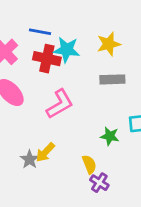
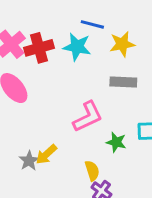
blue line: (40, 32) -> (92, 24), moved
red cross: (47, 59) -> (39, 48), moved, turned -32
pink L-shape: (60, 104) -> (88, 117), moved

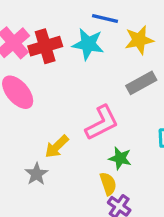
gray rectangle: (123, 82) -> (141, 83), turned -30
green star: (116, 142) -> (120, 158), moved
yellow arrow: (46, 154) -> (57, 147), moved

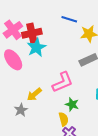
cyan star: (88, 44) -> (36, 47), moved, turned 30

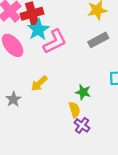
pink L-shape: (63, 82) -> (55, 42), moved
gray star: (21, 110) -> (13, 99), moved

